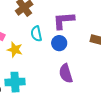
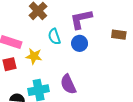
purple semicircle: (66, 73) -> (68, 84), moved

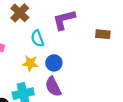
blue circle: (80, 43) -> (54, 63), moved
yellow star: (34, 56) -> (30, 63), moved

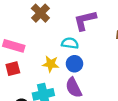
cyan semicircle: (37, 38) -> (70, 43), moved, turned 119

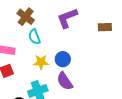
cyan semicircle: (70, 43) -> (34, 37), moved, turned -112

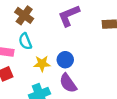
cyan semicircle: (34, 37) -> (25, 41), moved

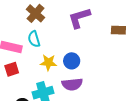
purple semicircle: (68, 83) -> (72, 84), turned -66

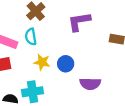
purple semicircle: (72, 84) -> (90, 84), moved

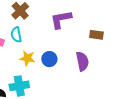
purple semicircle: (90, 84) -> (82, 61), moved, turned -102

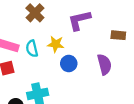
cyan semicircle: (16, 35) -> (32, 49), moved
yellow star: (27, 58) -> (56, 44), moved

